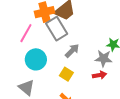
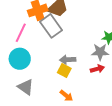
gray arrow: (72, 51) -> (68, 60), moved, turned -133
cyan circle: (36, 59) -> (20, 59), moved

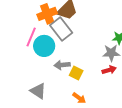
cyan circle: (20, 59) -> (44, 46), moved
gray arrow: (68, 60) -> (62, 65), moved

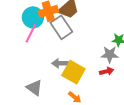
cyan circle: (44, 46) -> (33, 17), moved
yellow square: (76, 73) -> (73, 72), size x1.6

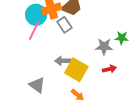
gray rectangle: (61, 27) -> (64, 25), size x0.7
gray star: (110, 54) -> (104, 47), moved

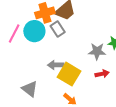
cyan circle: (36, 15) -> (34, 31), moved
pink line: (34, 31) -> (14, 33), moved

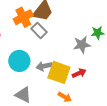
cyan circle: (34, 31) -> (19, 61), moved
red arrow: (102, 74) -> (79, 73), moved

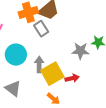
gray arrow: (44, 66) -> (39, 64), turned 91
yellow square: (59, 72) -> (52, 74), turned 30

